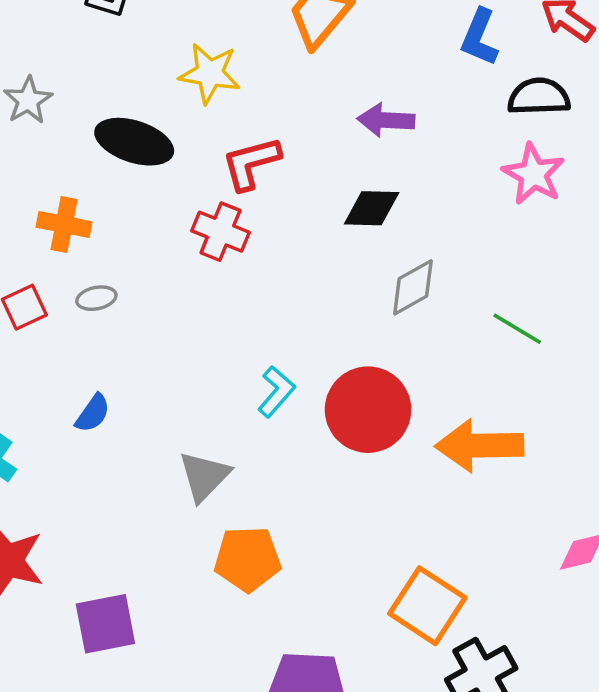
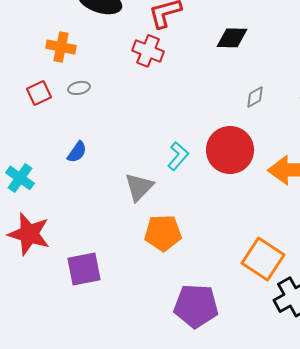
gray diamond: (413, 287) -> (255, 97), moved, size x0.7
cyan L-shape: (276, 392) -> (178, 156), moved

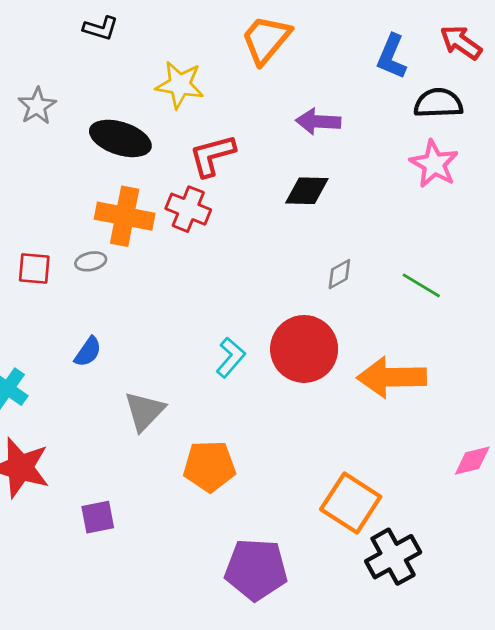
orange cross: (61, 47) -> (125, 216), moved, size x1.4
red square: (39, 93) -> (34, 268), turned 30
gray triangle: (139, 187) -> (144, 411), moved
purple square: (84, 269) -> (98, 517), size x0.7

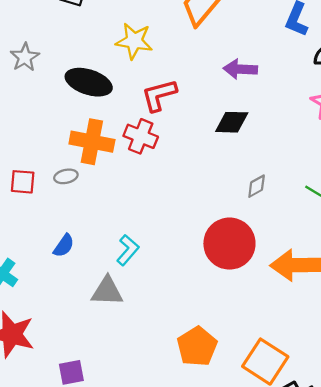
cyan L-shape: (231, 357) -> (128, 250), moved
gray triangle: (144, 411) -> (107, 291), turned 48
orange pentagon: (209, 466) -> (197, 346), moved, turned -30

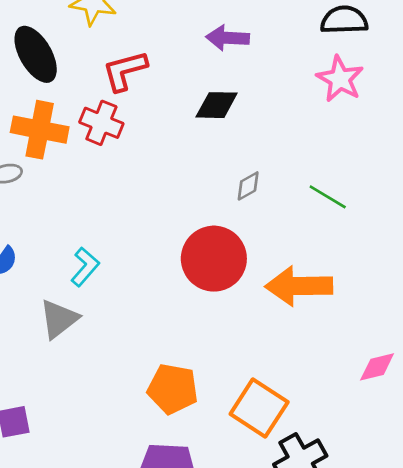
black ellipse: (89, 82) -> (36, 54), turned 42
gray triangle: (107, 291) -> (59, 319), turned -40
orange pentagon: (197, 346) -> (173, 389), turned -30

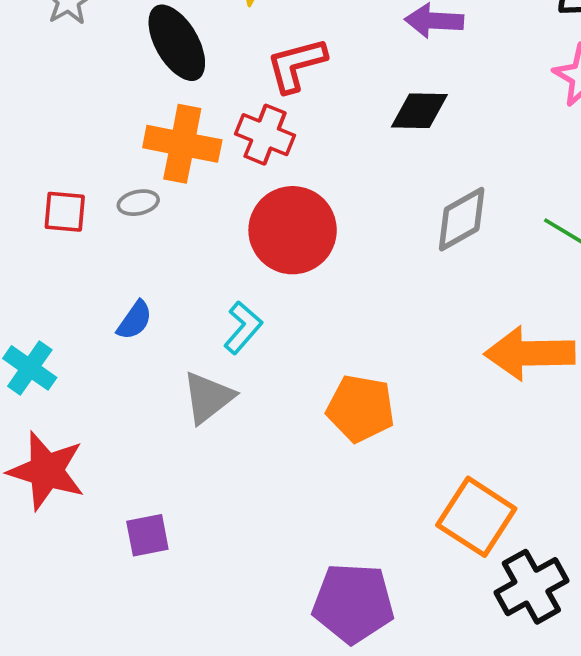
gray diamond: (248, 186) -> (462, 219), size x1.6
red circle: (214, 259) -> (293, 230), moved
orange pentagon: (173, 389) -> (361, 408), moved

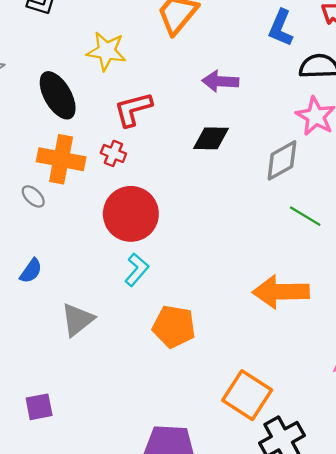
red cross: (265, 135) -> (113, 153), size x0.7
gray ellipse: (138, 203) -> (33, 196), turned 55
gray diamond: (462, 219) -> (282, 160), moved
cyan L-shape: (243, 328) -> (137, 270), moved

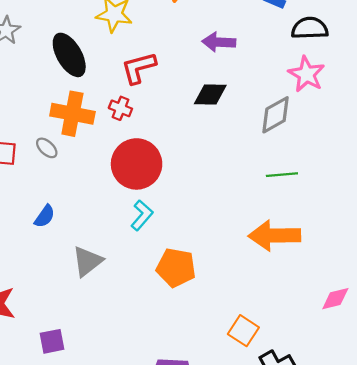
green line: (305, 216) -> (282, 175), moved, turned -36
orange square: (247, 395) -> (243, 331), size x0.7

